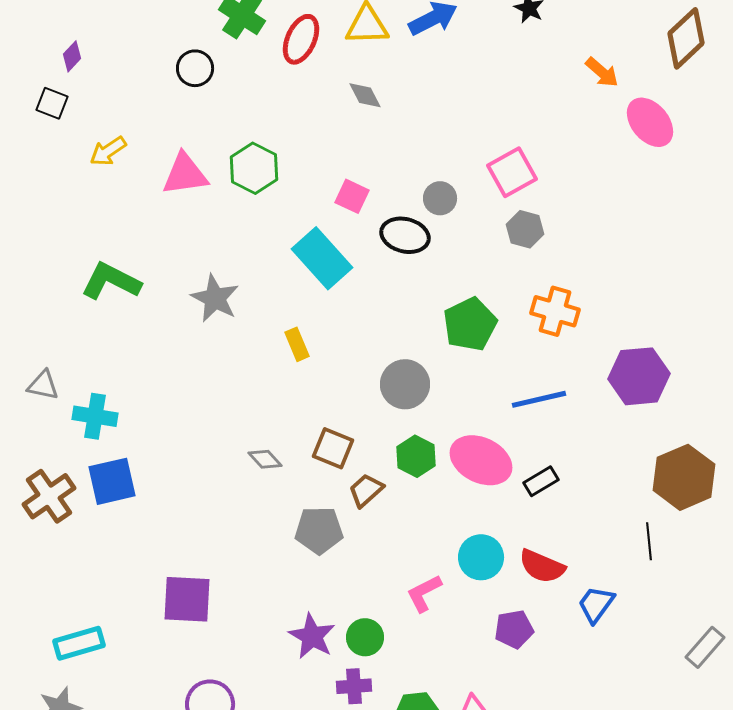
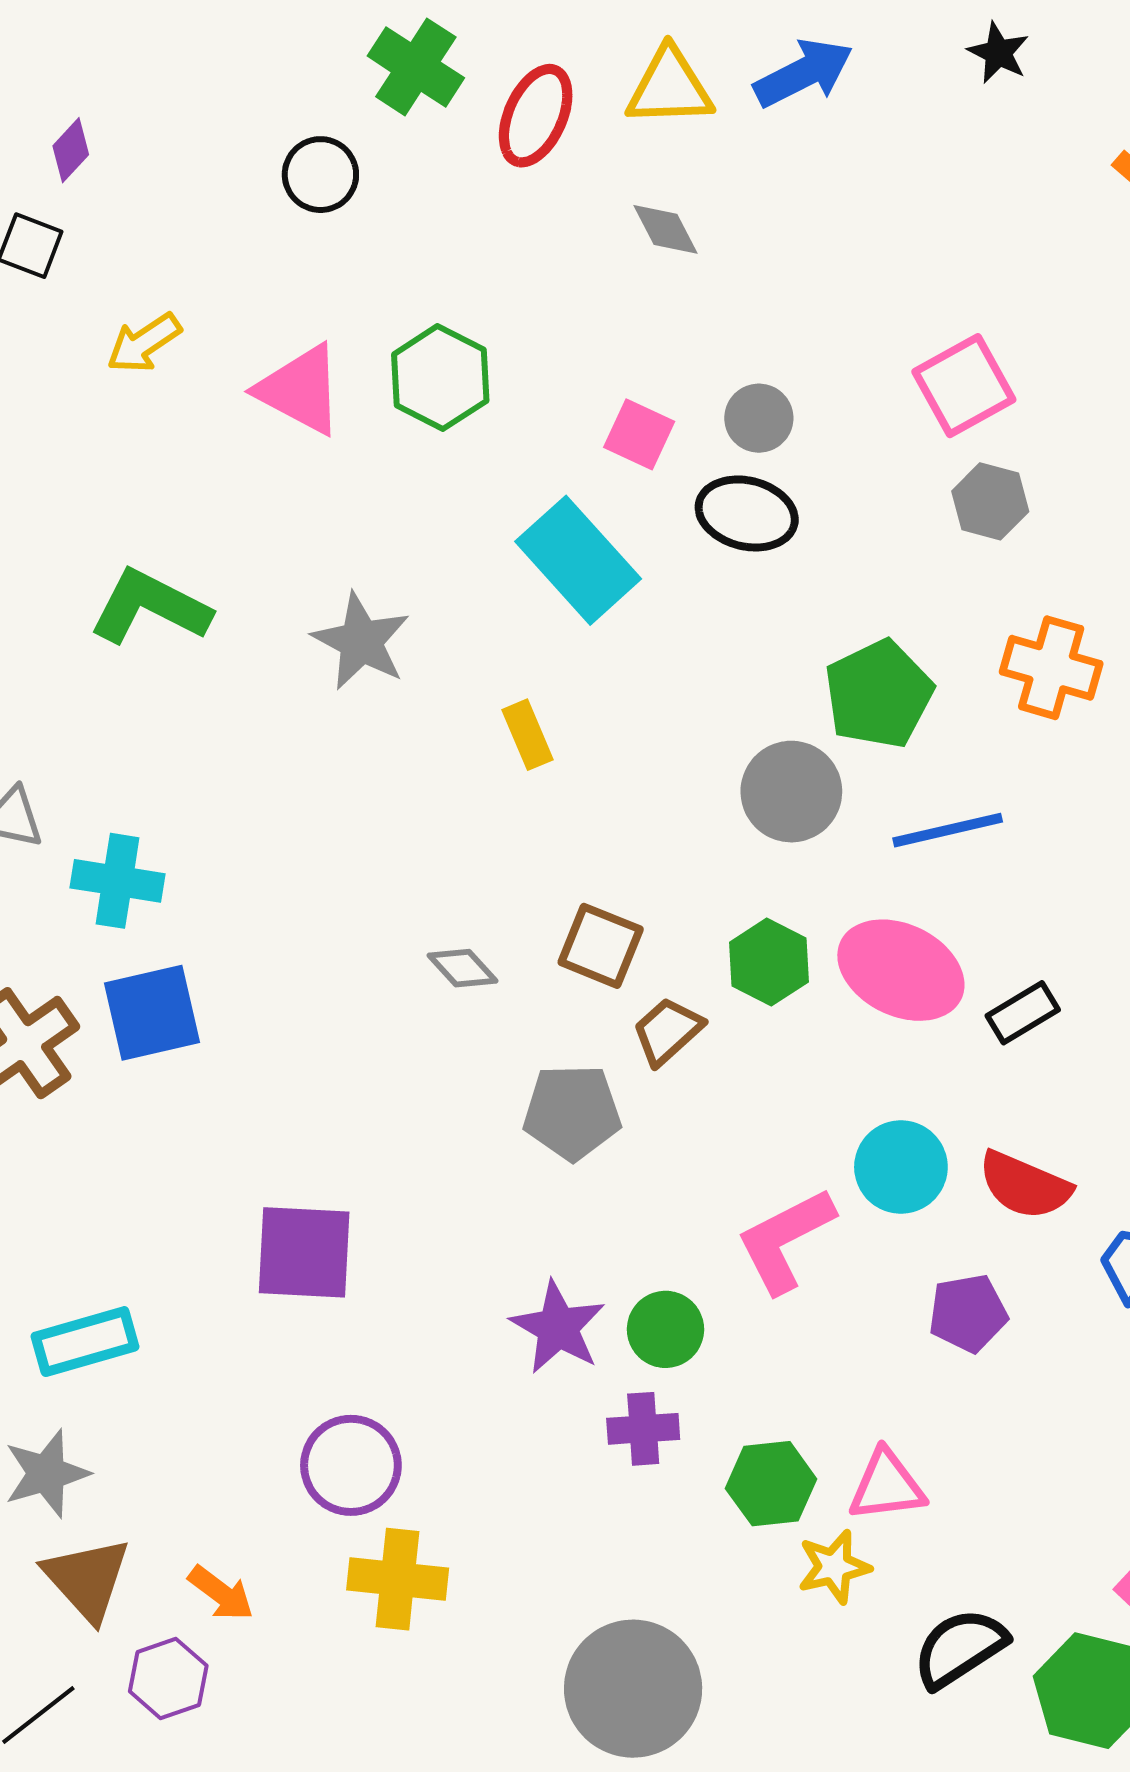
pink triangle: (185, 174) -> (300, 390), turned 36
gray circle: (440, 198) -> (759, 418), moved
gray circle: (405, 384) -> (791, 792), moved
blue line: (539, 399) -> (948, 830), moved
pink L-shape: (424, 593) -> (785, 1240), size x1.4

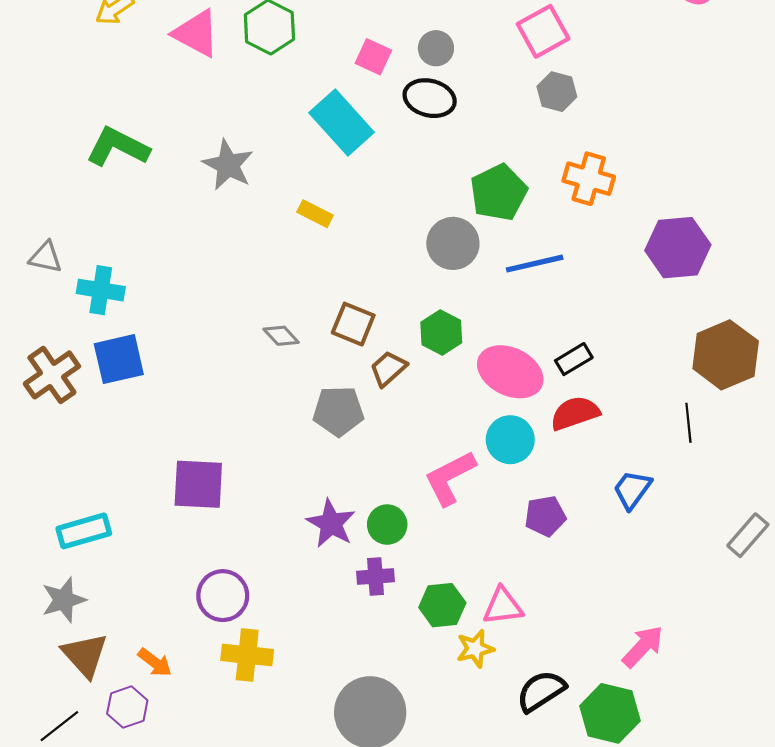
yellow rectangle: (527, 735) -> (315, 214), turned -40
pink ellipse: (901, 970) -> (510, 372), moved
red semicircle: (1025, 1185) -> (575, 413), moved, turned 138

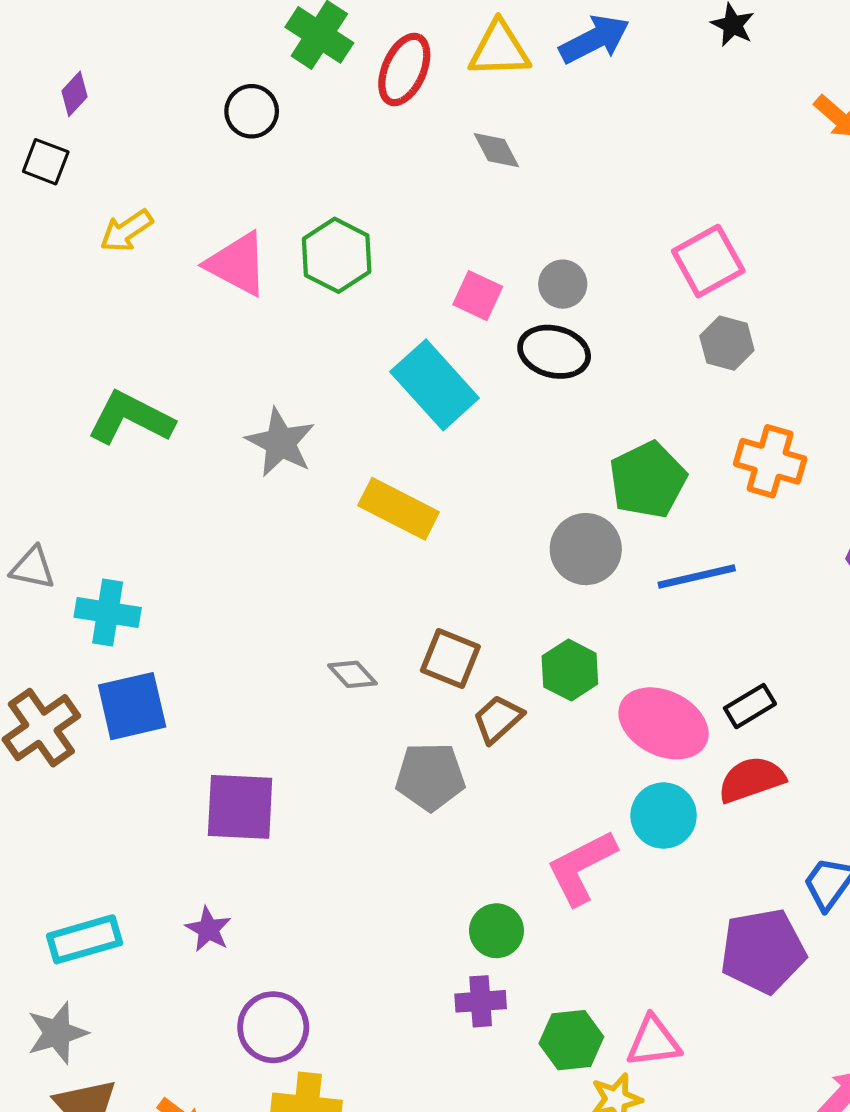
yellow rectangle: (315, 214) -> (399, 509), size x1.6
purple square: (198, 484) -> (240, 807), moved
purple pentagon: (545, 516) -> (763, 951), moved, size x1.5
purple star: (331, 523) -> (208, 929), moved, size x0.7

